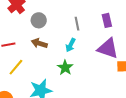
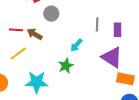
gray line: (77, 24) -> (97, 24), moved
brown arrow: (39, 43) -> (35, 34), moved

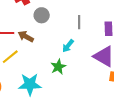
gray line: (97, 24) -> (79, 22), moved

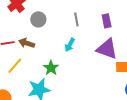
green star: (58, 67) -> (51, 68), moved

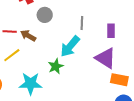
cyan arrow: (70, 45) -> (70, 46), size x1.6
green star: (51, 68) -> (56, 66), moved

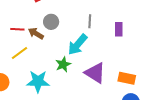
gray circle: (45, 15) -> (51, 22), moved
purple triangle: (106, 58) -> (95, 73), moved

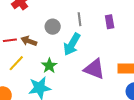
gray circle: (51, 22) -> (53, 27), moved
green star: (63, 64) -> (49, 66), moved

